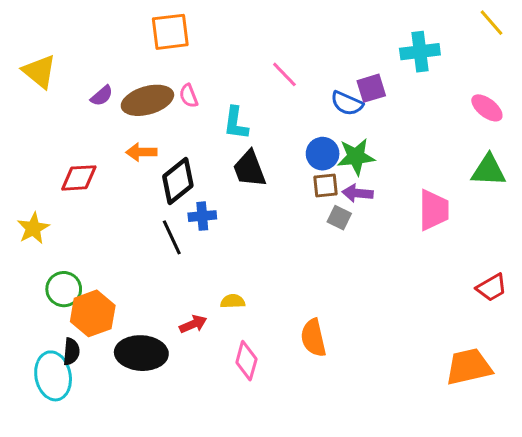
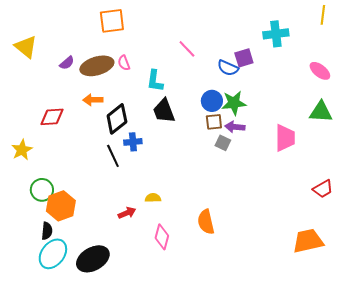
yellow line: (492, 23) -> (323, 15), turned 48
black ellipse: (141, 353) -> (93, 259), moved, turned -32
cyan ellipse: (53, 376) -> (53, 254), moved, turned 48

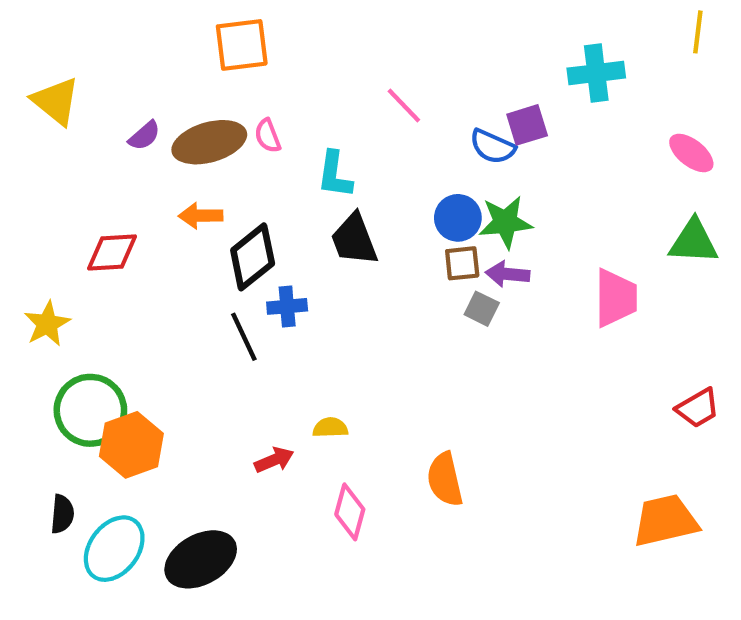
green circle: (42, 190) -> (90, 410), size x1.4
black semicircle: (47, 231) -> (62, 514), moved

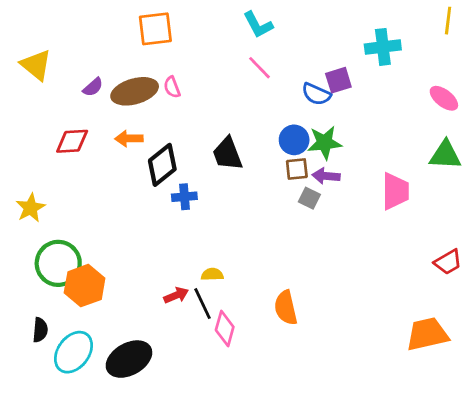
cyan L-shape: (335, 175) -> (258, 25), moved, turned -36
red diamond: (112, 252) -> (72, 141), moved
black line: (244, 337) -> (203, 304), moved

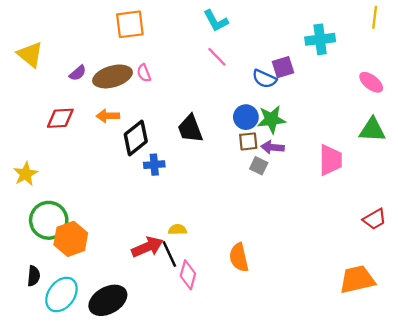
red arrow: (176, 295) -> (147, 247), size x1.5

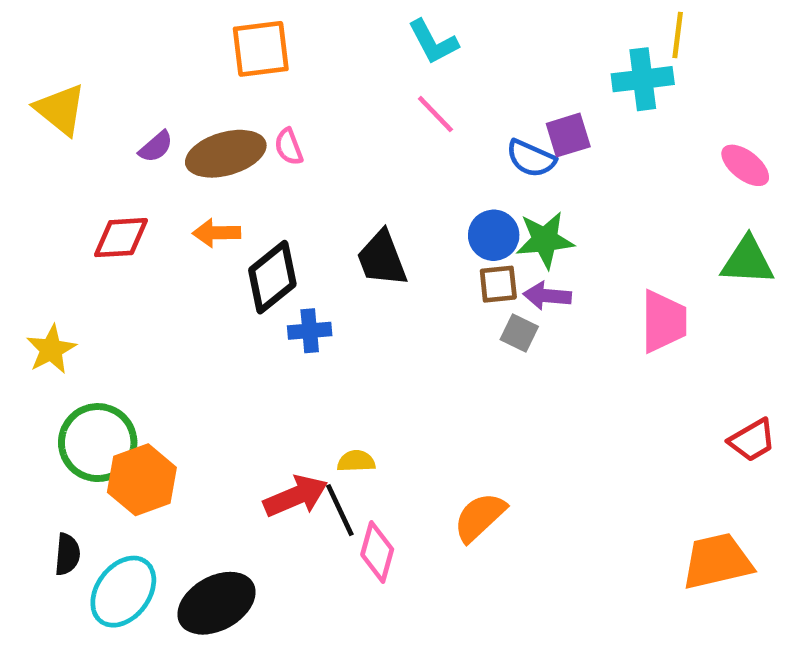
yellow line: (375, 17) -> (678, 35), moved
orange semicircle: (239, 257) -> (480, 517), turned 60

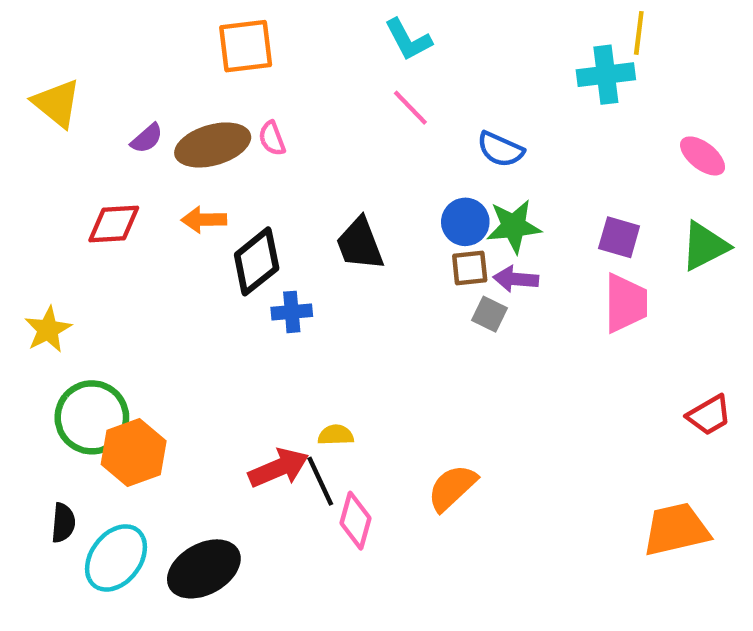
purple square: (568, 135) -> (619, 237), moved, turned 33
green triangle: (748, 261) -> (705, 246), turned -30

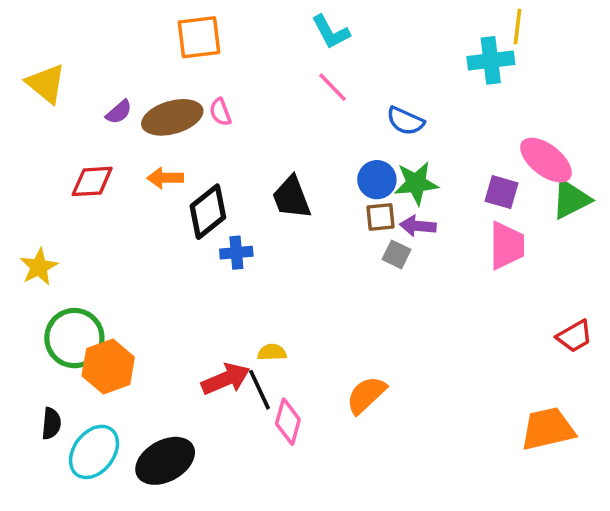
pink ellipse: (703, 156) -> (546, 160), moved, size x1.4

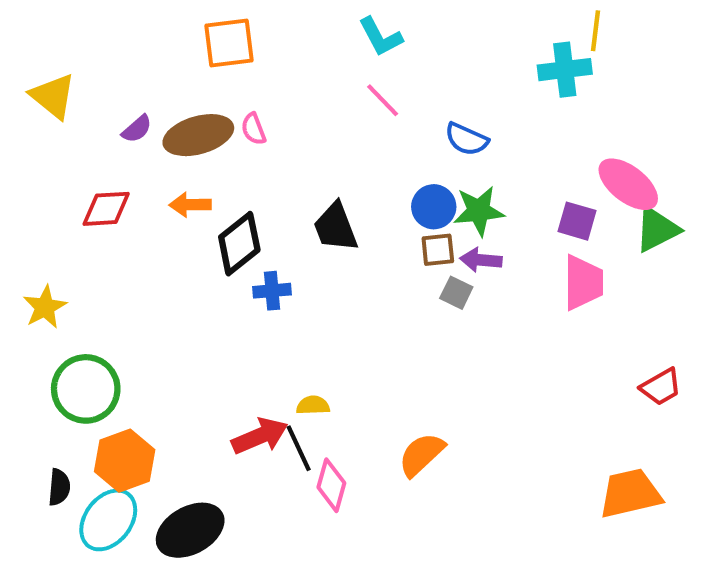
orange hexagon: (108, 367) -> (125, 461), moved

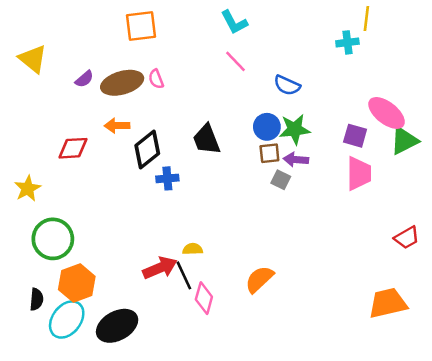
cyan cross: (565, 70) -> (347, 42), size x0.7
red diamond: (106, 209) -> (73, 148), moved

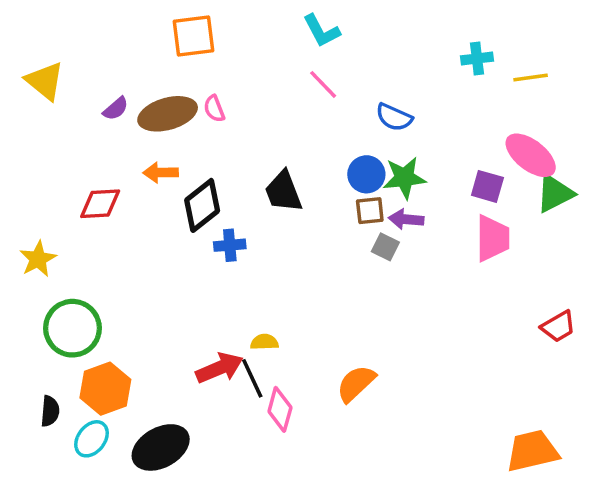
yellow line: (366, 19) -> (531, 78), moved, turned 75
orange trapezoid: (388, 303) -> (532, 451), moved
cyan ellipse: (67, 319) -> (91, 439), size x0.7

